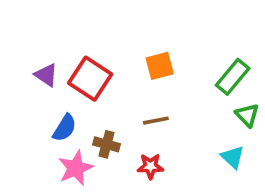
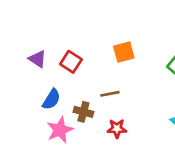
red square: (90, 79) -> (71, 62), size x0.7
brown line: (156, 121) -> (110, 94), moved

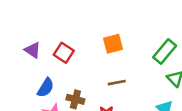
brown line: (110, 94) -> (117, 83), moved

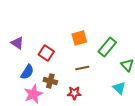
green rectangle: (165, 51) -> (107, 47), moved
red square: (64, 53) -> (46, 53), moved

